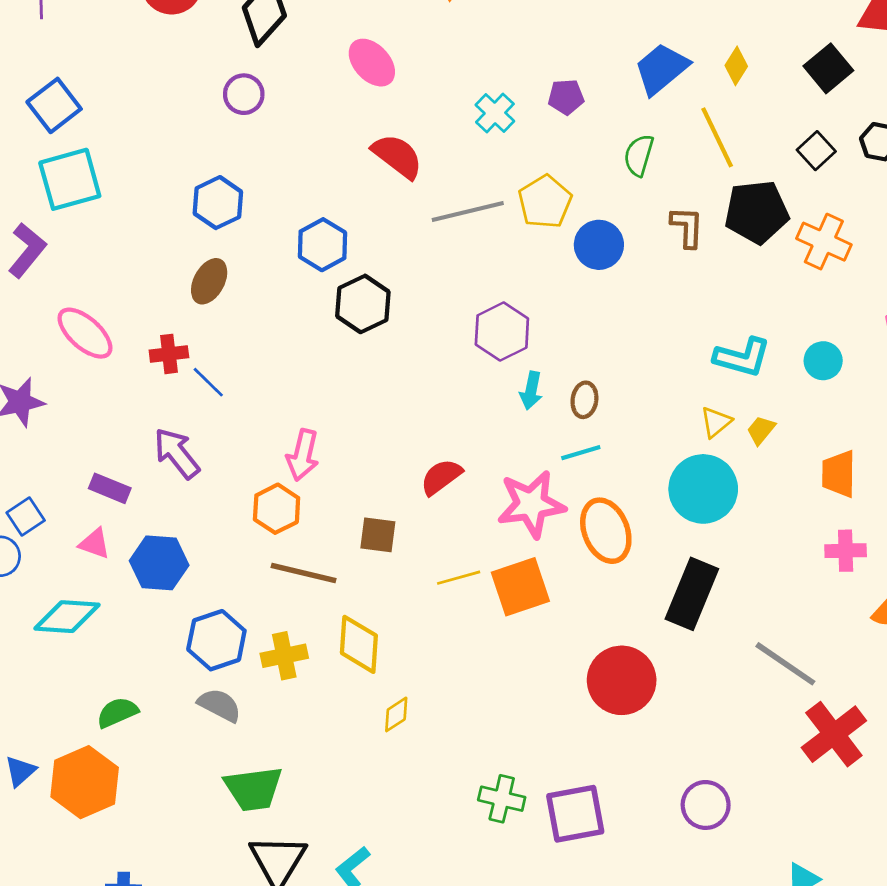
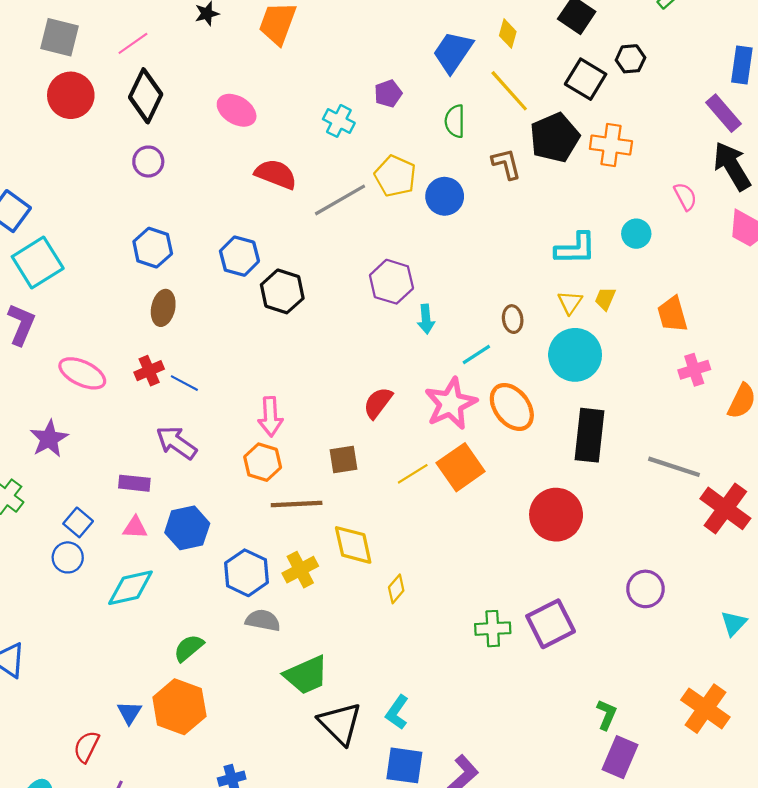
black square: (816, 151) -> (586, 79), size x1.4
brown ellipse: (584, 400) -> (513, 319), moved

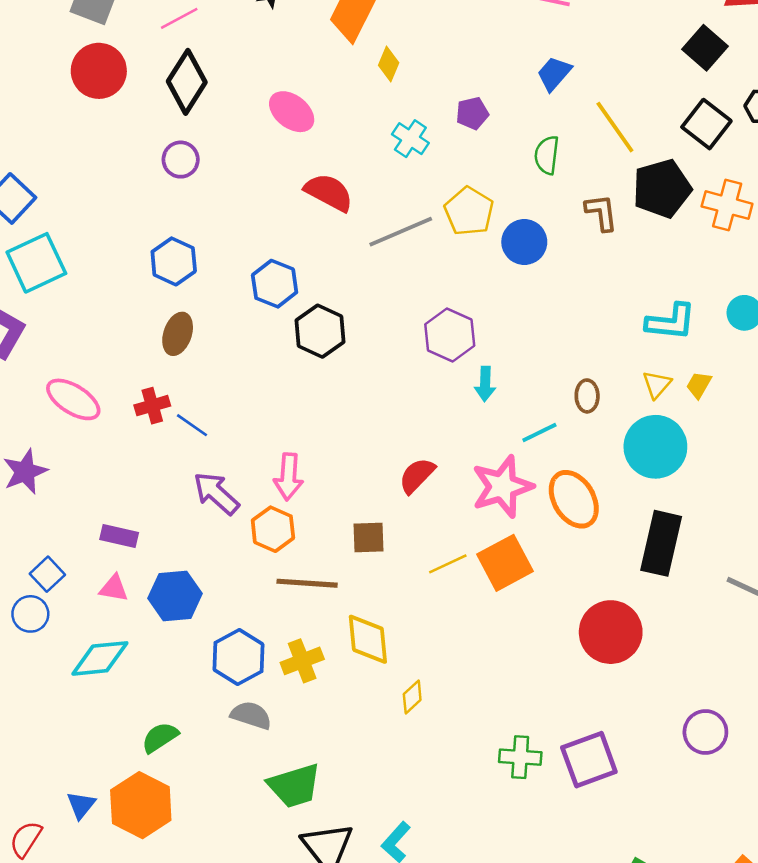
yellow diamond: (508, 34) -> (389, 64), moved
blue trapezoid: (453, 52) -> (554, 74), size x0.7
purple arrow: (176, 443) -> (216, 493), moved

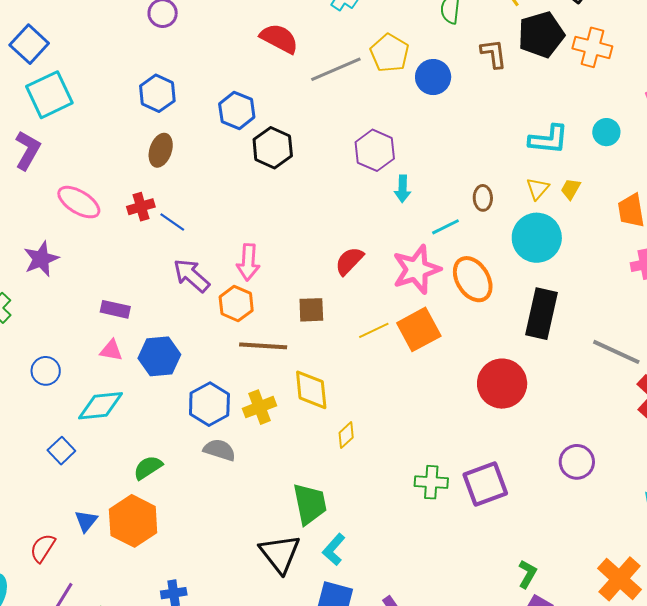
blue square: (47, 574) -> (61, 451), moved
green trapezoid: (294, 786) -> (310, 504), moved, turned -84

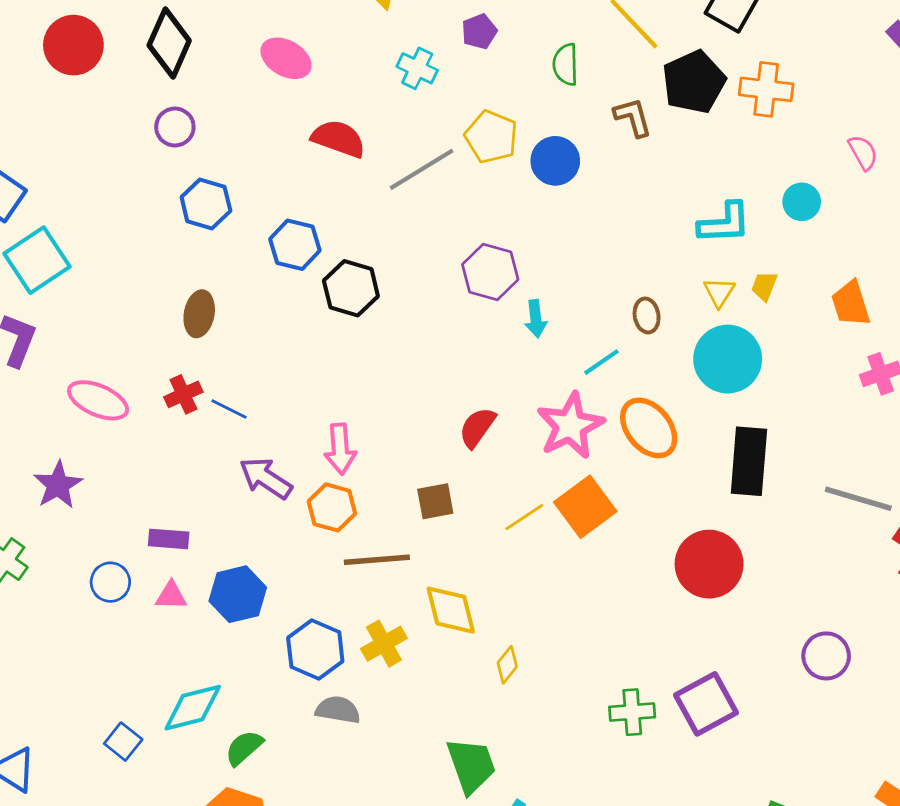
blue hexagon: (157, 93) -> (206, 204), moved
blue circle: (46, 371) -> (110, 582), moved
cyan diamond: (100, 406) -> (193, 708), moved

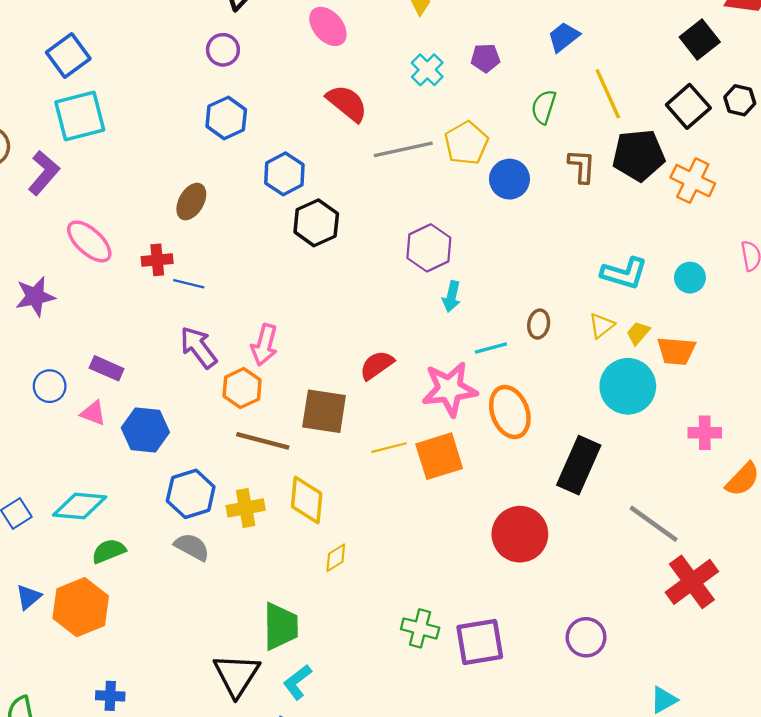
orange trapezoid: (851, 304) -> (676, 351), moved, turned -87
cyan circle: (728, 359) -> (628, 386), moved
blue line: (229, 409) -> (189, 284), turned -32
brown square: (435, 501) -> (324, 411), size x1.5

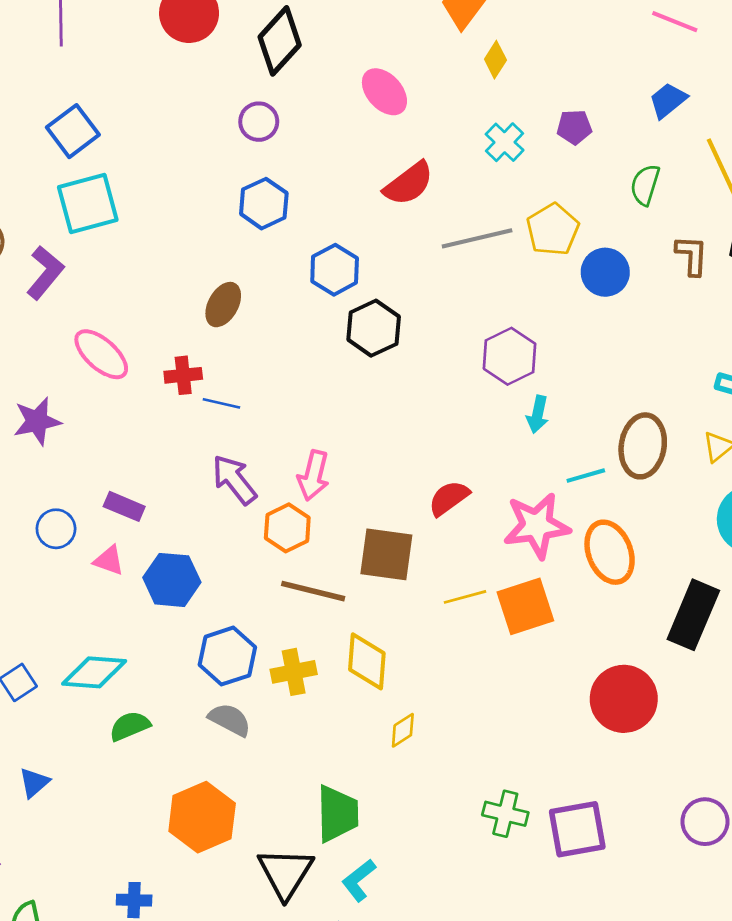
red semicircle: (347, 103) -> (409, 184), turned 105
brown ellipse: (539, 324) -> (643, 446), size x1.8
orange hexagon: (81, 607) -> (202, 817), moved

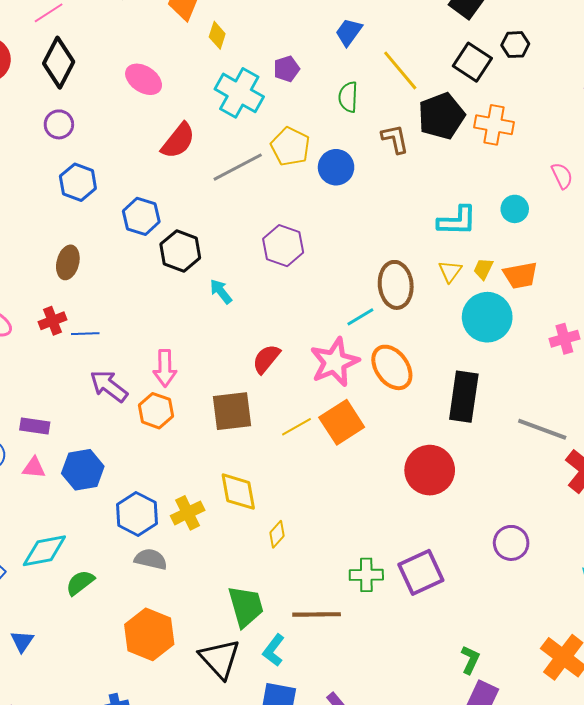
cyan cross: (505, 142) -> (239, 93), size x1.6
cyan arrow: (538, 414) -> (221, 291), moved, turned 144
brown line: (313, 591) -> (317, 614), moved

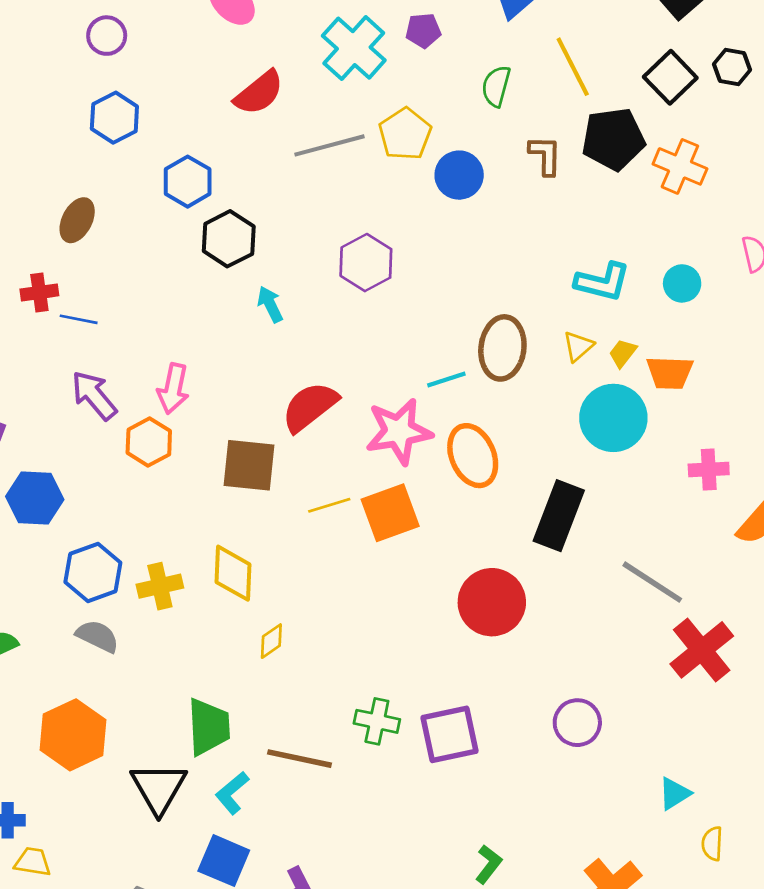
red semicircle: (266, 359) -> (310, 407), size x1.4

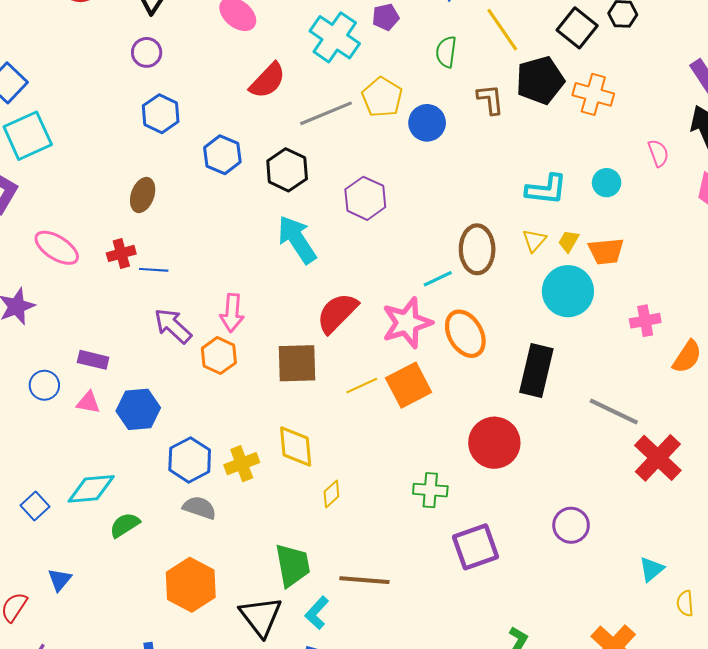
black hexagon: (229, 239) -> (287, 170), moved
cyan arrow: (270, 304) -> (297, 239), size x1.8
green cross: (377, 721) -> (430, 490), moved

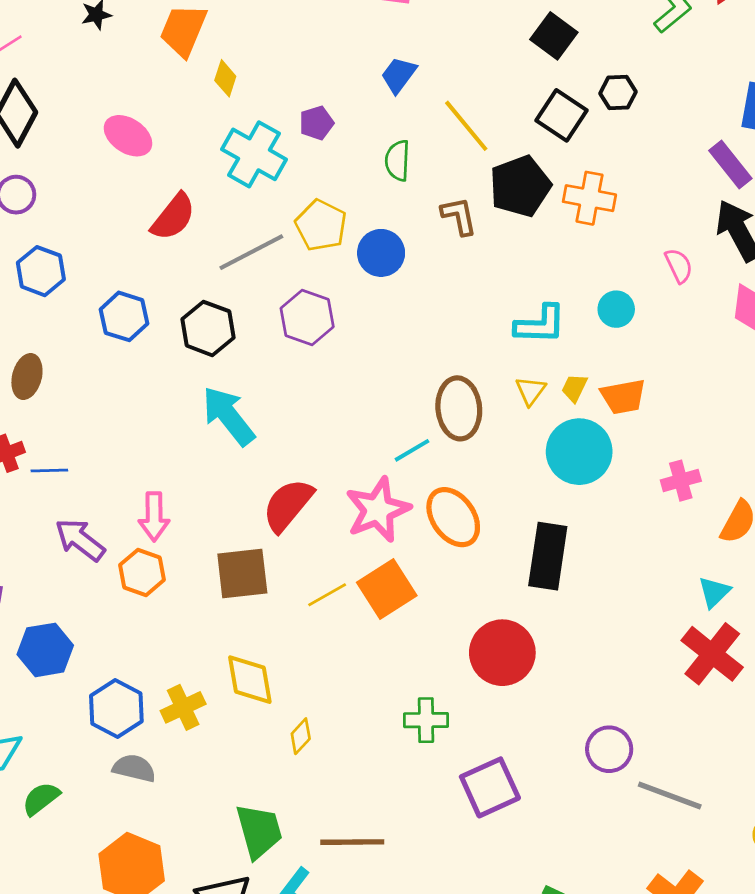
purple hexagon: (365, 198) -> (307, 318), moved
gray line: (614, 411) -> (670, 795), moved
cyan triangle: (652, 569) -> (714, 592), moved

